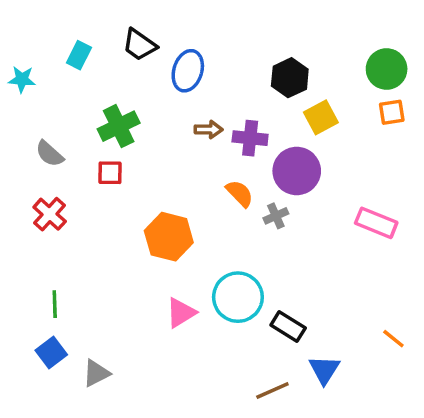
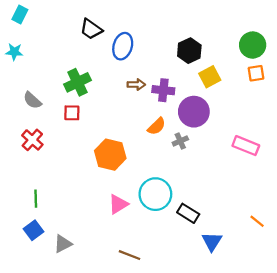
cyan rectangle: (79, 55) -> (20, 15), moved
orange semicircle: (240, 193) -> (157, 126), turned 90
brown line: (272, 390) -> (129, 255), moved, turned 45

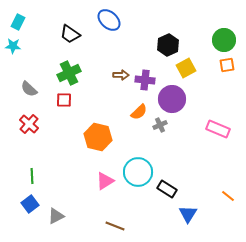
cyan rectangle: (20, 15) -> (18, 22), moved
black trapezoid: (91, 29) -> (70, 34), moved
blue ellipse: (123, 46) -> (109, 20), moved, turned -65

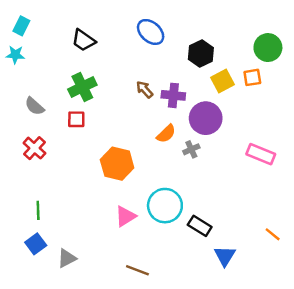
blue ellipse: (109, 20) -> (151, 32), moved
orange square: (227, 65) -> (252, 77), moved
brown arrow: (121, 75) -> (145, 89), turned -133

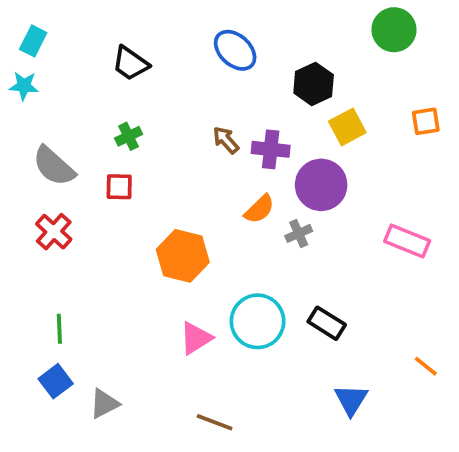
green circle: (268, 48) -> (394, 30), moved
orange square: (252, 77) -> (426, 121), moved
green cross: (82, 87) -> (129, 136), size x0.6
gray semicircle: (34, 106) -> (54, 166), size x1.4
black rectangle: (200, 226) -> (327, 323), moved

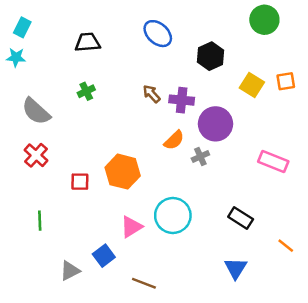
black trapezoid: (130, 63) -> (87, 42), turned 140
yellow square: (347, 127) -> (252, 85), moved, turned -30
red square: (119, 187) -> (80, 182), moved
black rectangle: (327, 323) -> (241, 218), moved
blue square: (56, 381) -> (104, 256), moved

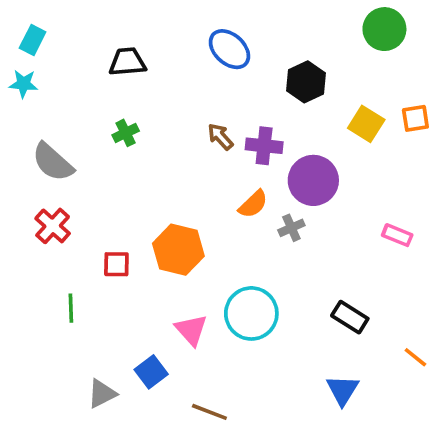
pink rectangle: (273, 162) -> (397, 235), size x0.7
green line: (40, 221) -> (71, 308), moved
pink triangle: (131, 227) -> (191, 330), turned -40

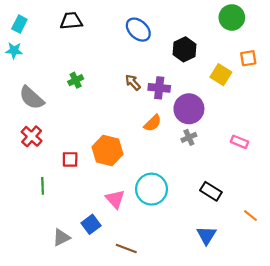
black trapezoid: (127, 62) -> (71, 21), moved
orange square: (415, 118) -> (248, 58), moved
gray cross: (291, 228) -> (189, 137), moved

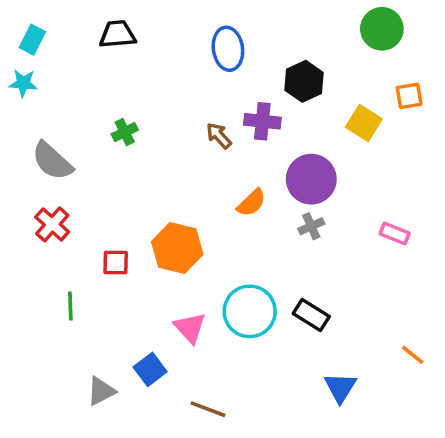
blue ellipse: (138, 30) -> (228, 49), turned 40
purple cross: (159, 88) -> (262, 121), moved
black rectangle: (211, 191) -> (311, 315), moved

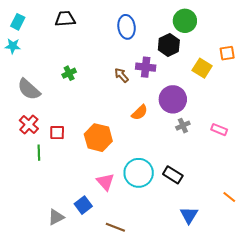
green circle: (382, 29) -> (185, 21), moved
gray cross: (311, 226) -> (183, 126), moved
red square: (116, 262) -> (57, 133), moved
green line: (70, 306) -> (39, 153), moved

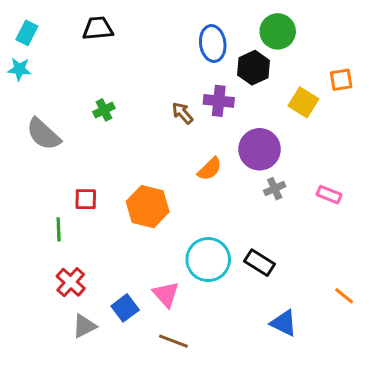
blue ellipse: (127, 27) -> (213, 43), moved
red cross: (29, 125) -> (71, 282), moved
pink triangle: (105, 182) -> (166, 294), moved
blue triangle: (189, 215) -> (284, 323), turned -36

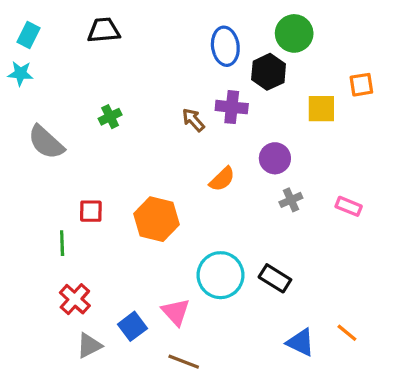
yellow square: (303, 102) -> (321, 109), turned -32
purple circle: (260, 149) -> (275, 158), size x0.7
orange line: (344, 296) -> (347, 333), moved

